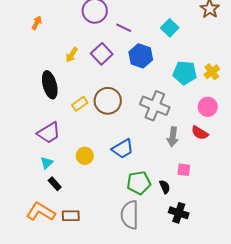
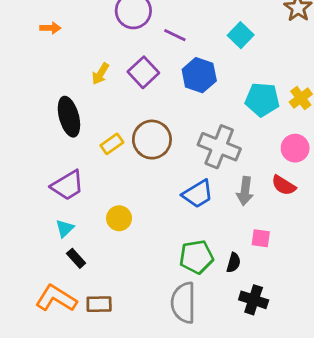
orange arrow: (37, 23) -> (50, 28), turned 64
blue trapezoid: (123, 149) -> (198, 194), moved
black semicircle: (165, 187) -> (234, 263), turned 40

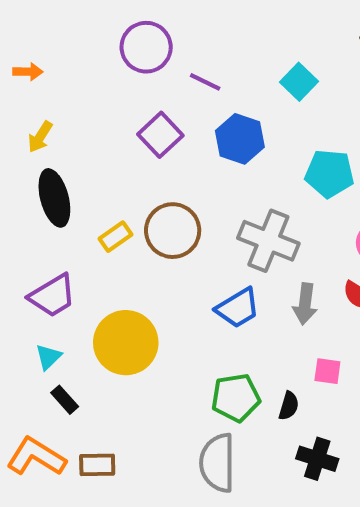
yellow arrow: (100, 74) -> (40, 137), moved
yellow circle: (119, 218) -> (126, 343), size x1.8

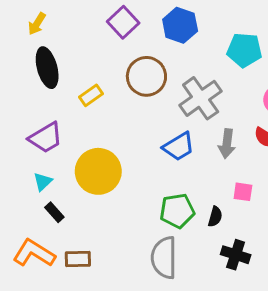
brown circle: (173, 231) -> (146, 76), moved
gray cross: (268, 241) -> (201, 98), turned 33

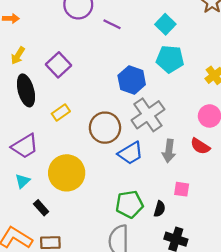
purple square: (123, 22) -> (59, 65), moved
blue hexagon: (180, 25) -> (132, 80), moved
cyan pentagon: (244, 50) -> (170, 59), moved
brown circle: (146, 76) -> (105, 128), moved
black rectangle: (54, 212) -> (41, 208), moved

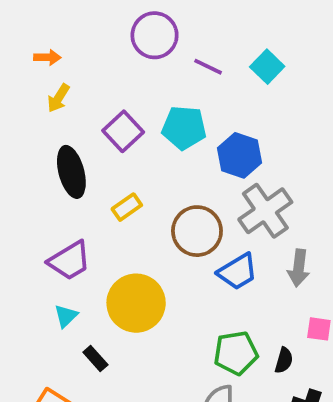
cyan square: (165, 24) -> (267, 67), moved
yellow arrow: (18, 56) -> (58, 98), moved
cyan pentagon: (170, 59) -> (184, 128), moved

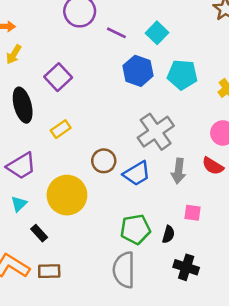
cyan pentagon: (184, 128) -> (182, 75), moved
blue hexagon: (239, 155) -> (138, 71), moved
brown circle: (197, 231) -> (104, 161), moved, size x0.7

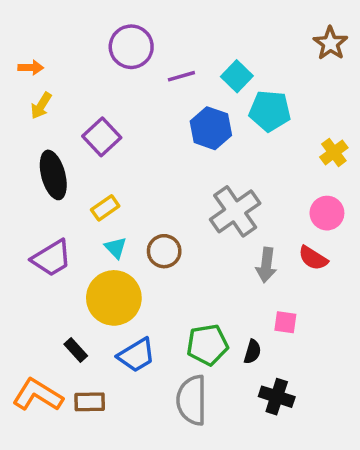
purple line: (116, 33) -> (181, 76), turned -42
cyan pentagon: (182, 75) -> (270, 111), moved
blue trapezoid: (137, 174) -> (136, 355), moved
cyan triangle: (19, 204) -> (116, 248), moved, turned -30

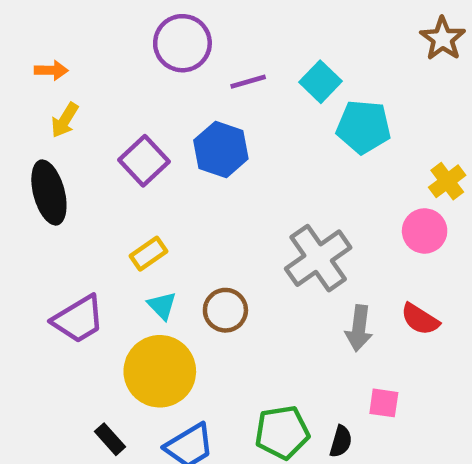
blue hexagon: (211, 128) -> (221, 150), moved
black ellipse: (53, 175) -> (49, 193), moved
pink circle: (327, 213) -> (425, 231), moved

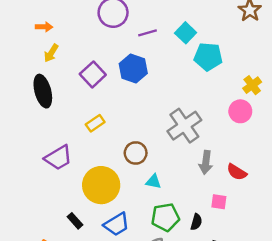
cyan triangle: (162, 306) -> (153, 182), moved, turned -35
red semicircle: (420, 319) -> (237, 172), moved

